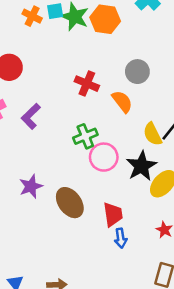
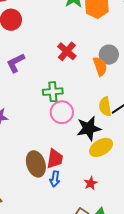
orange semicircle: (122, 102) -> (100, 66), moved
brown ellipse: (70, 203) -> (36, 164), moved

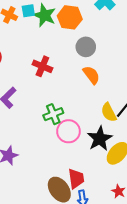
red cross: (67, 51) -> (42, 66), moved
gray circle: (109, 55) -> (86, 47), moved

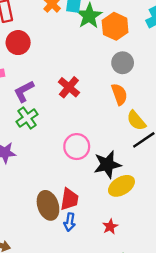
red cross: (42, 66) -> (69, 87), moved
yellow semicircle: (109, 112) -> (136, 121), moved, turned -30
green cross: (53, 114) -> (27, 118), moved, turned -30

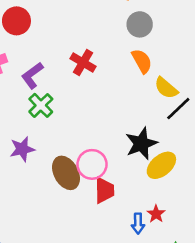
pink circle: (77, 147) -> (92, 164), moved
brown ellipse: (48, 205) -> (66, 173), moved
blue arrow: (70, 222) -> (138, 223), moved

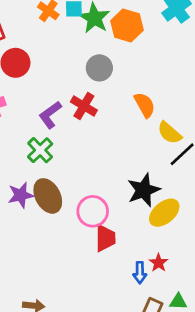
gray circle: (140, 24) -> (99, 68), moved
purple L-shape: (32, 75) -> (50, 115), moved
brown ellipse: (66, 173) -> (48, 196), moved

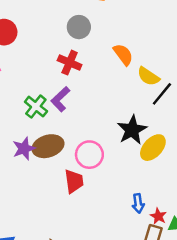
purple L-shape: (50, 115) -> (60, 99), moved
brown ellipse: (48, 196) -> (48, 146), turned -72
red trapezoid: (105, 238) -> (74, 181), moved
red star: (159, 263) -> (158, 216), moved

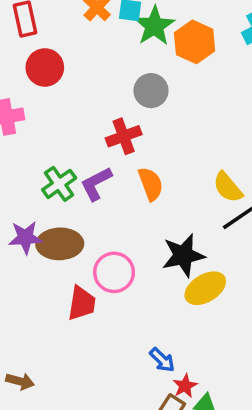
orange semicircle: (123, 55) -> (151, 184), moved
red cross: (70, 63) -> (124, 136), turned 30
blue arrow: (138, 203) -> (162, 360), turned -54

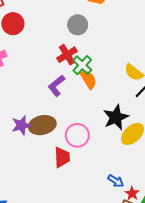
green cross: (59, 184) -> (82, 65), moved

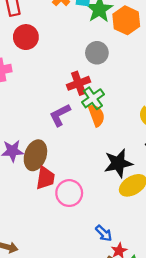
brown ellipse: (42, 125) -> (35, 155), turned -70
pink circle: (77, 135) -> (69, 193), moved
red trapezoid: (62, 157) -> (45, 178), moved

